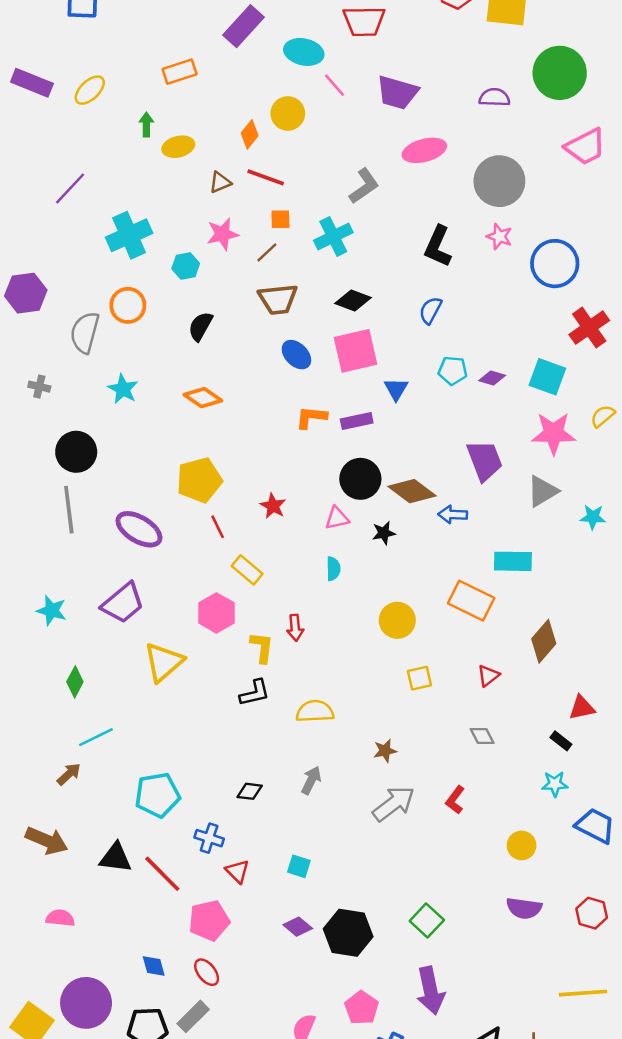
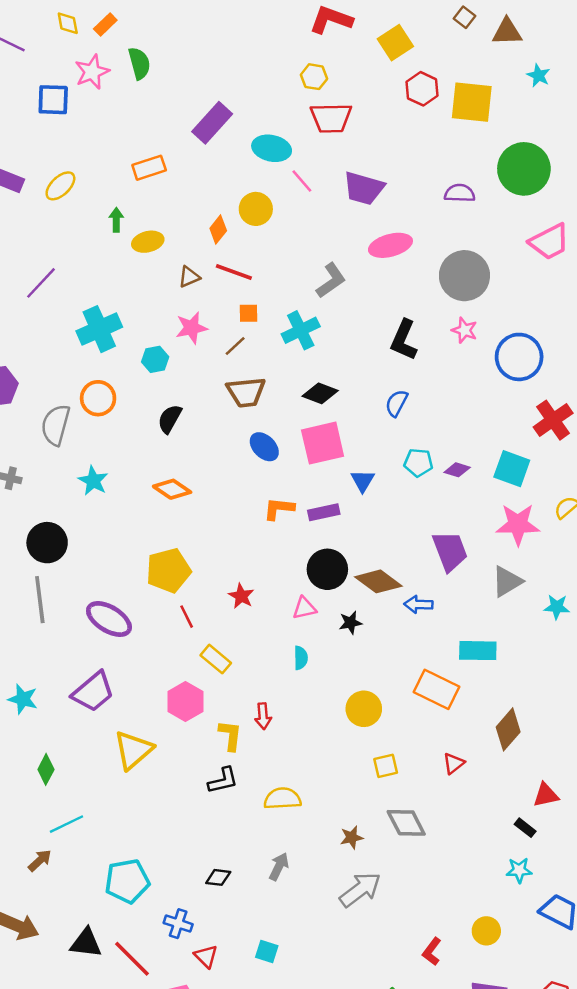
gray diamond: (482, 736) -> (406, 823), moved, size x1.6
red L-shape: (455, 800) -> (432, 951), moved

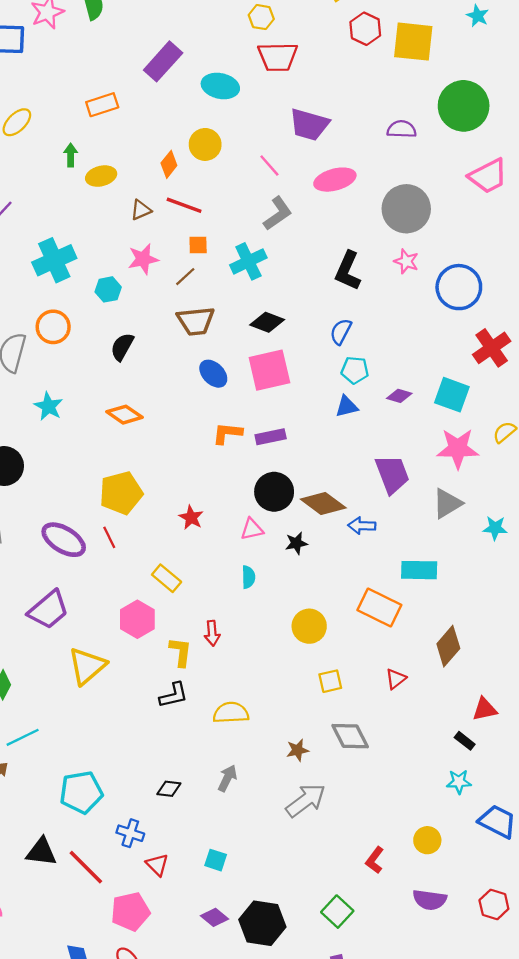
pink line: (302, 181) -> (269, 166), moved
cyan pentagon: (418, 463) -> (355, 370), moved
blue triangle: (363, 481) -> (347, 406), moved, turned 45
red line: (187, 617) -> (109, 537), moved

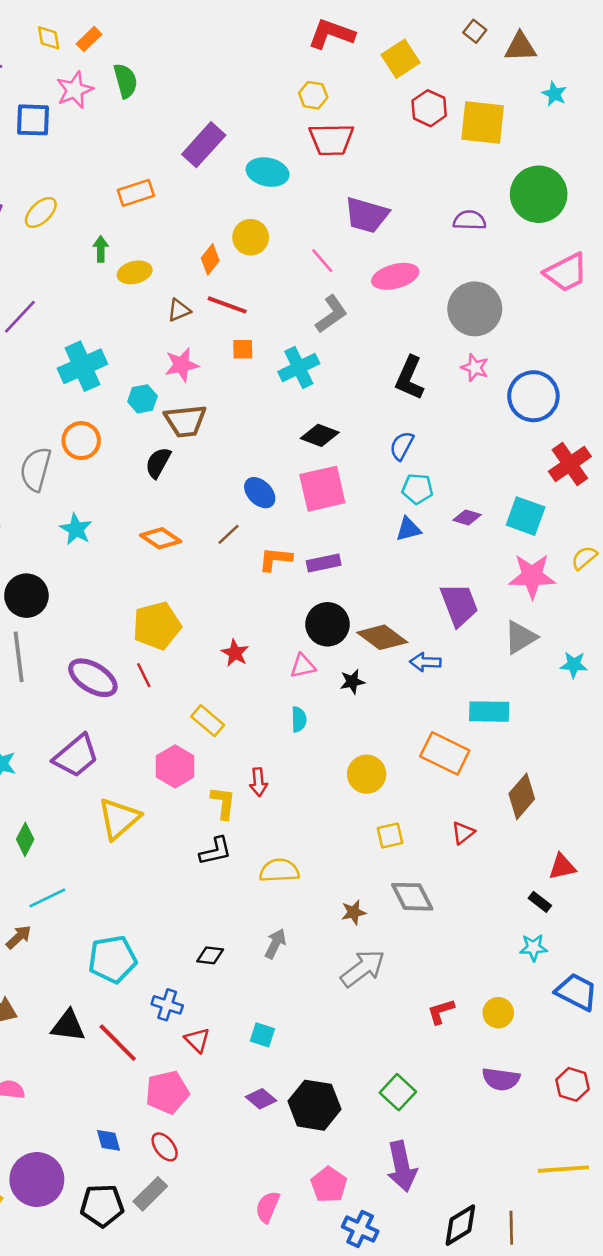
brown line: (185, 277) -> (228, 534), moved
brown trapezoid: (196, 321) -> (185, 421), moved
red L-shape: (375, 860) -> (441, 1011), moved, turned 36

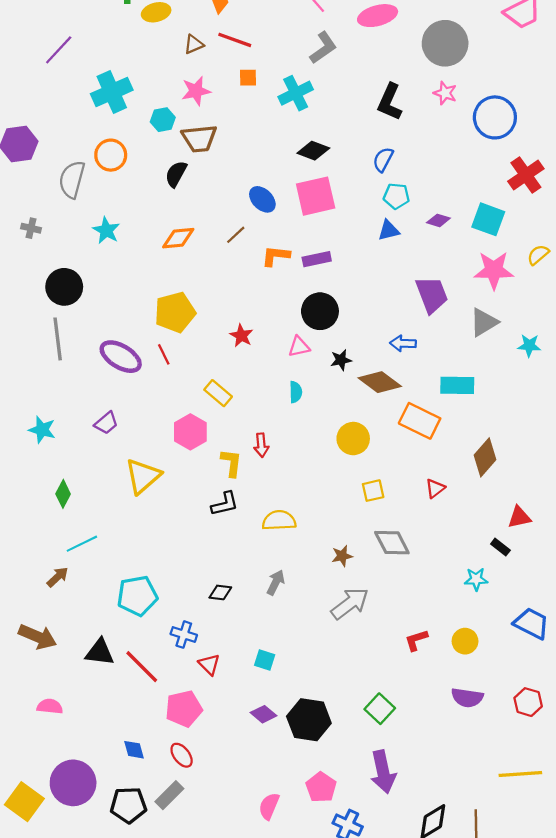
orange diamond: (161, 538) -> (178, 238), turned -40
brown diamond: (382, 637) -> (380, 382), moved
purple trapezoid: (76, 756) -> (106, 423), size x0.6
cyan star: (533, 948) -> (476, 579), moved

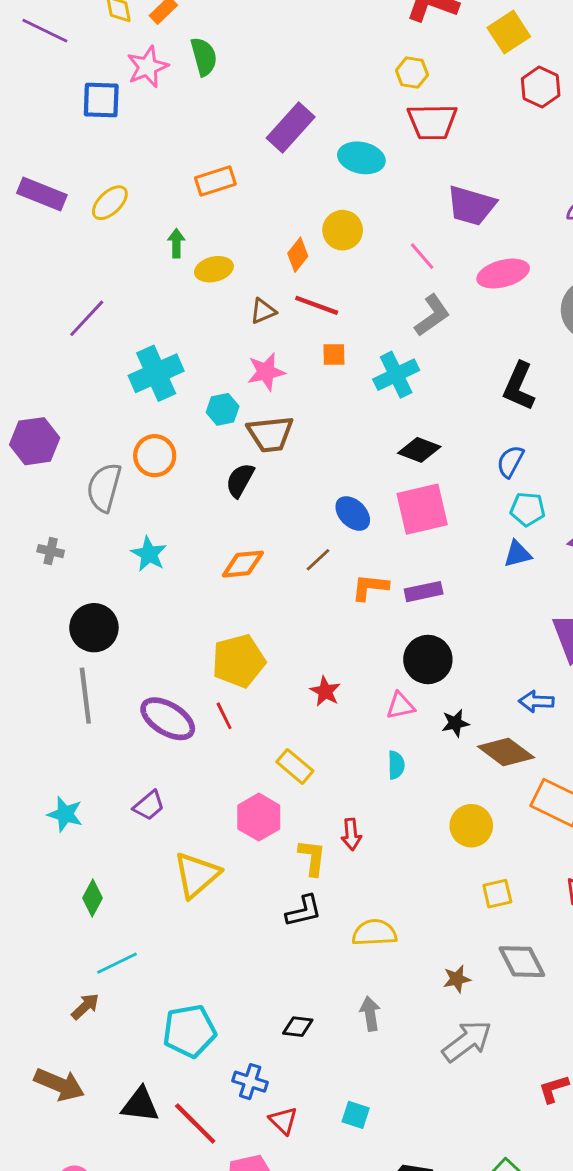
gray arrow: (276, 582) -> (370, 1014), turned -35

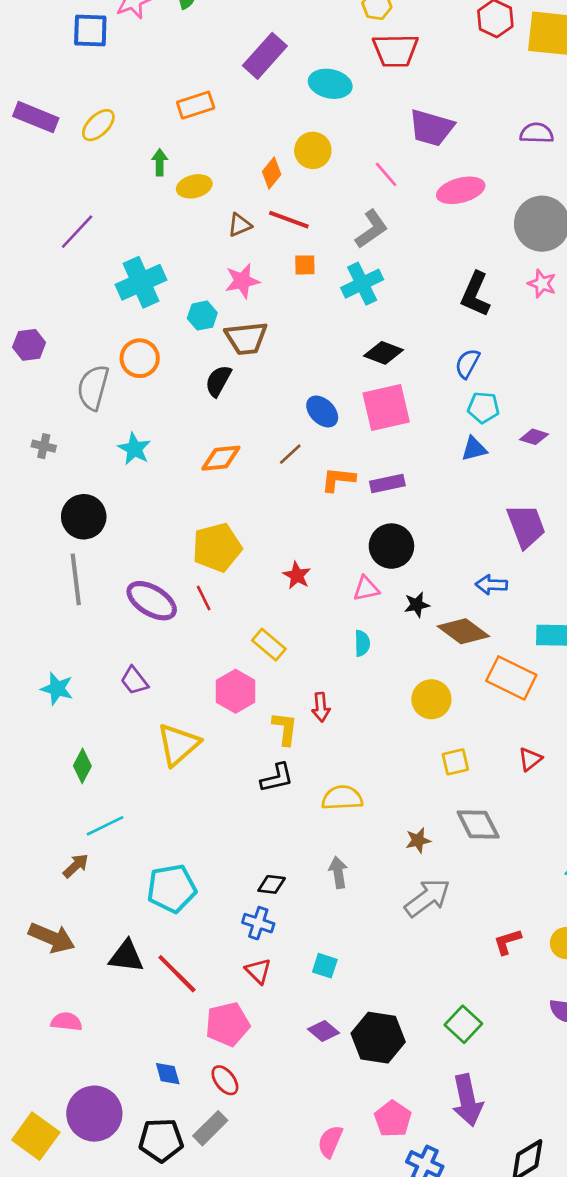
gray L-shape: (432, 315) -> (371, 229), moved
purple hexagon: (35, 441) -> (29, 345), size x0.7
purple trapezoid: (149, 805) -> (134, 681), turned 92
blue cross: (250, 1082) -> (258, 923), moved

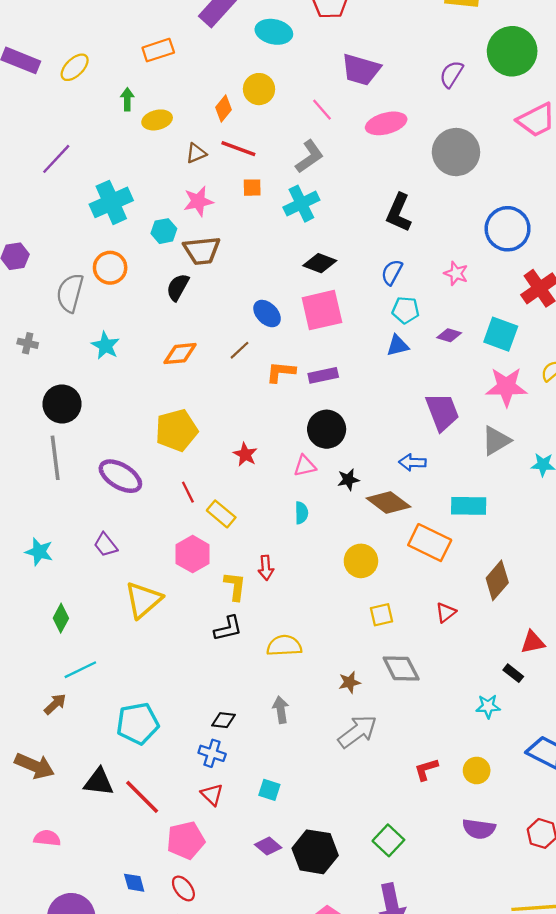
purple semicircle: (537, 133) -> (451, 74), turned -60
pink star: (542, 284) -> (456, 273), moved
red line: (204, 598) -> (188, 492), moved

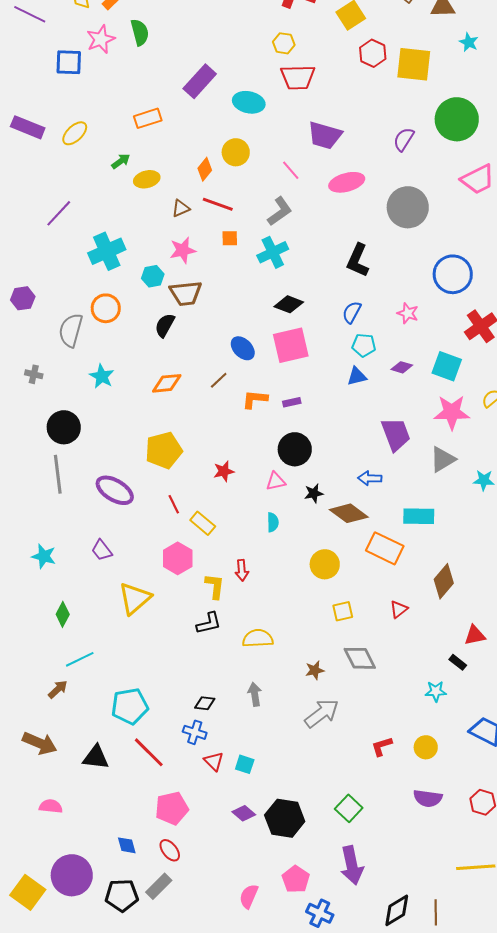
green arrow: (127, 99) -> (121, 161), turned 54
purple rectangle: (323, 375) -> (292, 402), size x0.7
red star: (245, 454) -> (224, 471), turned 30
red triangle: (212, 795) -> (214, 761), moved
red line: (142, 797) -> (149, 752), moved

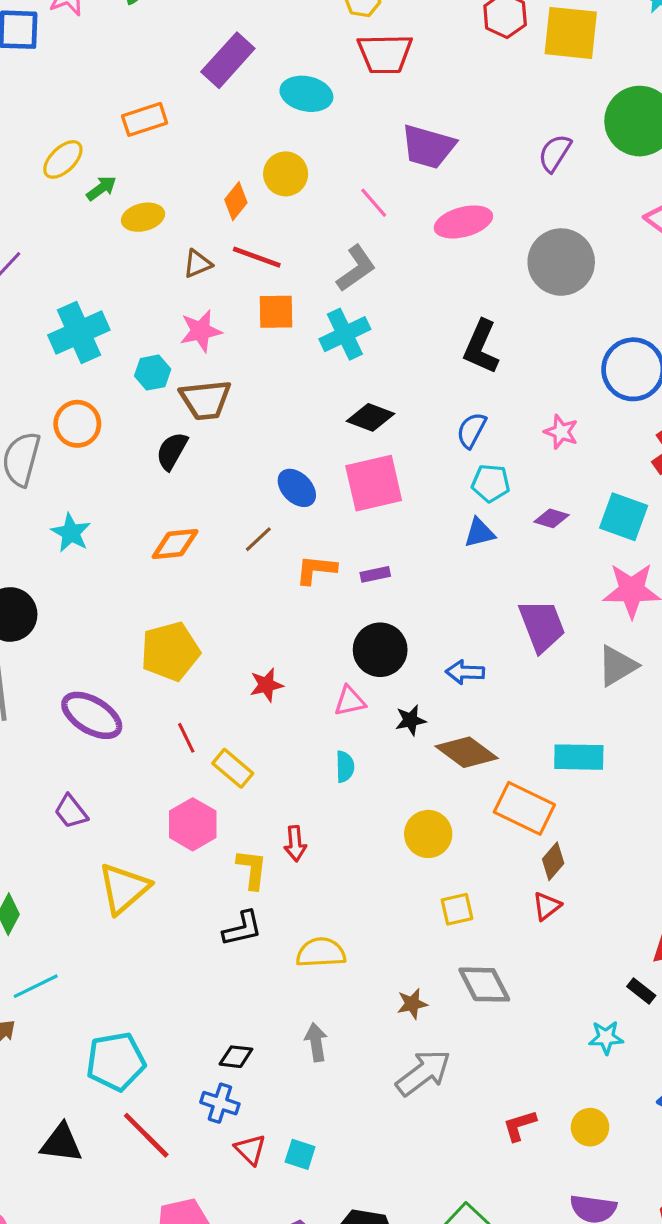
yellow ellipse: (75, 133) -> (63, 159), moved
orange square: (230, 238) -> (276, 312), size x1.4
blue arrow: (370, 478) -> (465, 672), moved
brown diamond: (444, 581) -> (553, 861), moved, size x0.7

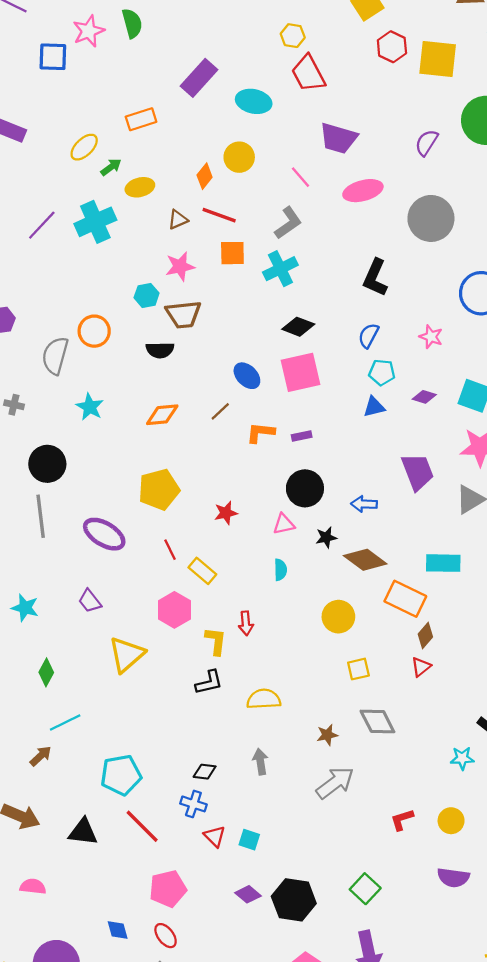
red trapezoid: (385, 54) -> (308, 74), turned 63
cyan cross: (79, 333) -> (95, 222), moved
black semicircle: (172, 451) -> (160, 350), turned -120

